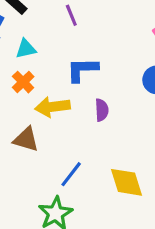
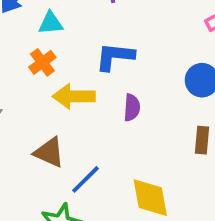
brown triangle: (26, 139) -> (49, 152), moved

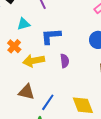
cyan triangle: (51, 23) -> (24, 24), moved

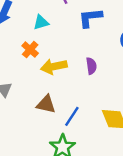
blue L-shape: (51, 36) -> (90, 18), moved

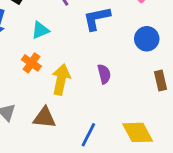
yellow arrow: (54, 67) -> (61, 79), turned 120
brown triangle: (46, 104) -> (44, 118), moved

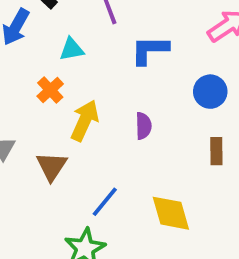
brown triangle: (44, 118) -> (52, 166), turned 45

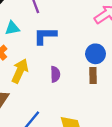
blue L-shape: (150, 50) -> (45, 36), moved
brown rectangle: (216, 151) -> (93, 75), moved

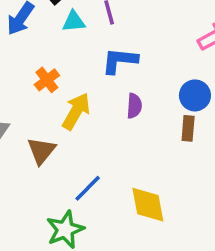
cyan triangle: (12, 28) -> (74, 21), moved
purple semicircle: (55, 74) -> (134, 106), moved

